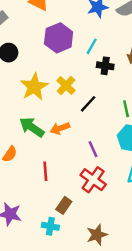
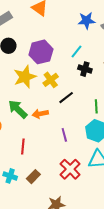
purple hexagon: (59, 38) -> (41, 52), moved
red cross: (93, 180) -> (70, 169), moved
cyan cross: (50, 226) -> (10, 176), moved

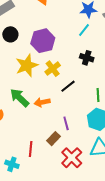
cyan line: (77, 51) -> (84, 30), moved
red line: (23, 146) -> (31, 149), moved
brown rectangle: (33, 177) -> (54, 139), moved

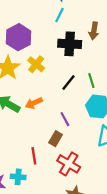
black cross: (87, 58) -> (70, 44), size x1.5
black line: (68, 86) -> (68, 82), moved
red cross: (72, 158) -> (69, 164), moved

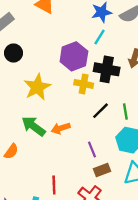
purple hexagon: (18, 37) -> (74, 56), moved
yellow cross: (36, 64) -> (84, 84), moved, turned -35
brown rectangle: (56, 139) -> (102, 170), moved, turned 32

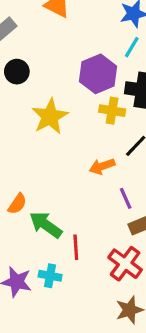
green arrow: (33, 126) -> (46, 225), moved
orange arrow: (61, 128) -> (102, 166), moved

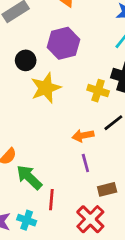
black circle: (17, 72) -> (26, 60), moved
purple hexagon: (98, 74) -> (63, 43), moved
purple line: (126, 198) -> (85, 163), moved

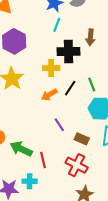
orange arrow: (83, 136) -> (49, 95), moved
brown rectangle: (107, 189) -> (82, 139), turned 56

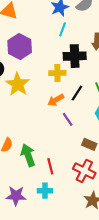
purple line: (59, 125) -> (68, 119), moved
green arrow: (21, 149) -> (28, 155), turned 45
cyan cross: (30, 181) -> (45, 191), moved

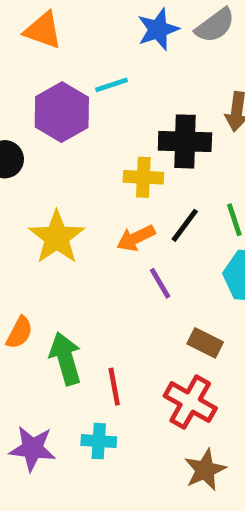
cyan line: (63, 29) -> (111, 85), moved, turned 48
yellow star: (18, 84) -> (57, 237), moved

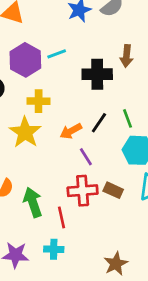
cyan line: (111, 85) -> (57, 54), moved
yellow cross: (143, 177) -> (39, 101), moved
red cross: (190, 402) -> (83, 191), moved, turned -32

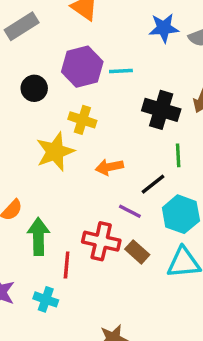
green line: (127, 118) -> (178, 155), moved
black line: (99, 123) -> (153, 184), moved
purple line: (86, 157) -> (130, 211), moved, turned -48

